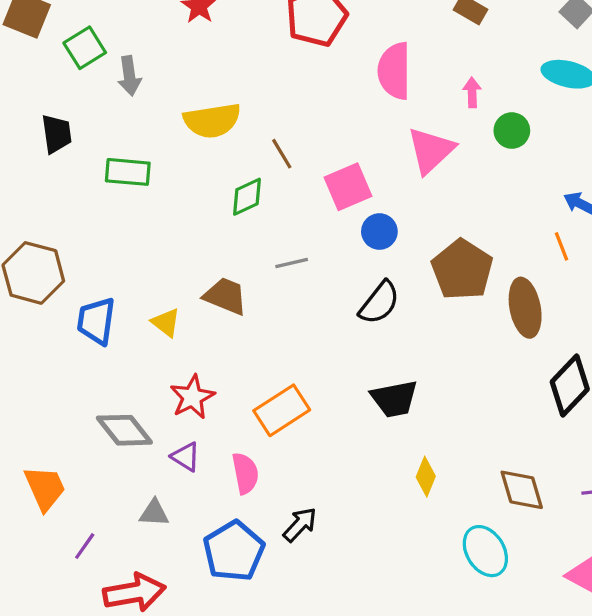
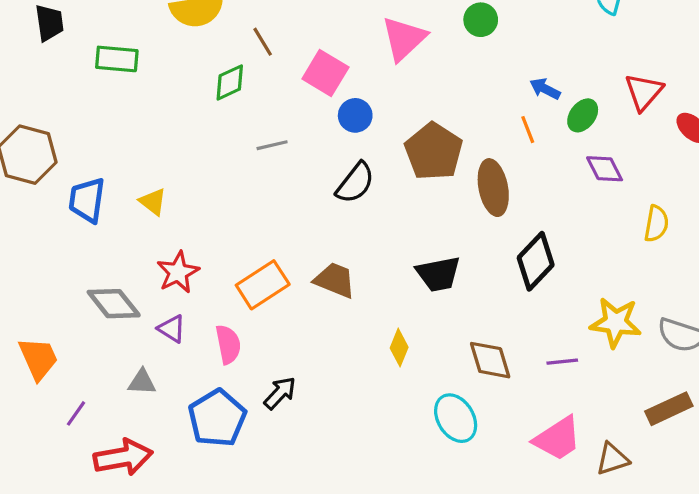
pink square: (348, 187) -> (325, 73), turned -36
brown trapezoid: (225, 296) -> (335, 280), moved
black trapezoid: (394, 399) -> (438, 274), moved

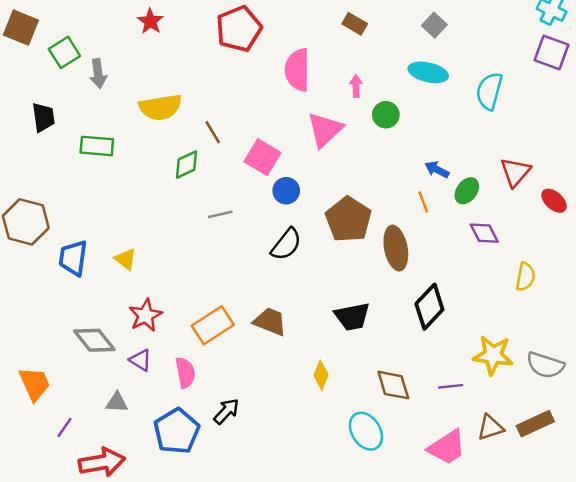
brown triangle: (612, 459) -> (490, 427), moved

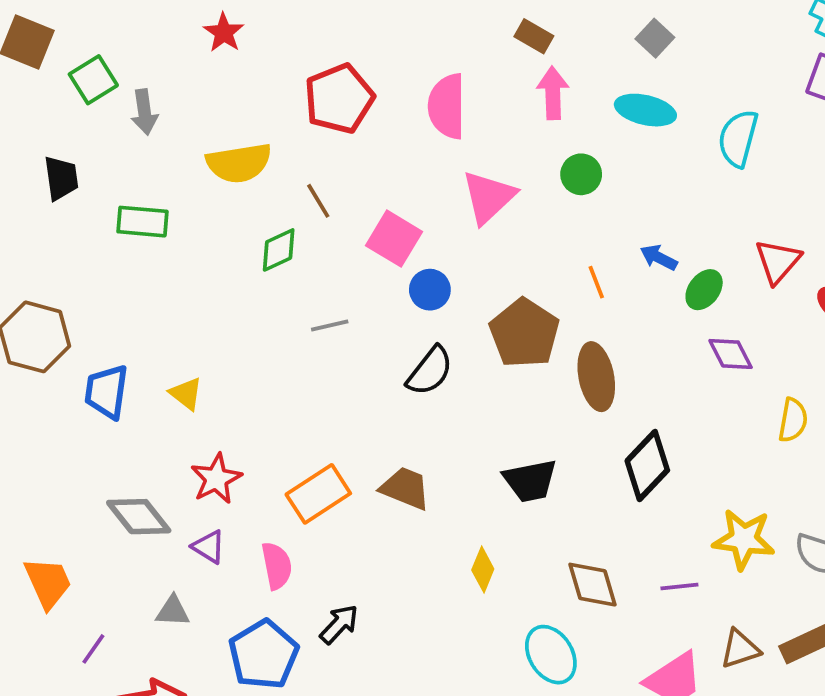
red pentagon: (239, 29) -> (339, 99), moved
pink arrow: (356, 86) -> (553, 93), moved, size x1.5
orange line: (423, 202) -> (596, 282), moved

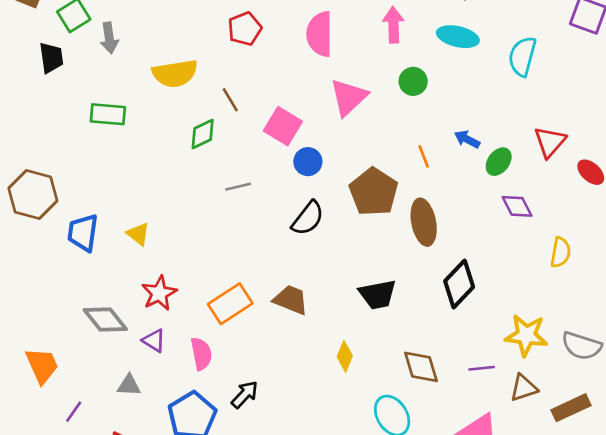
red pentagon: (339, 99) -> (245, 29), size x0.7
black trapezoid: (61, 178) -> (51, 58), moved
brown triangle: (740, 649) -> (524, 388), moved

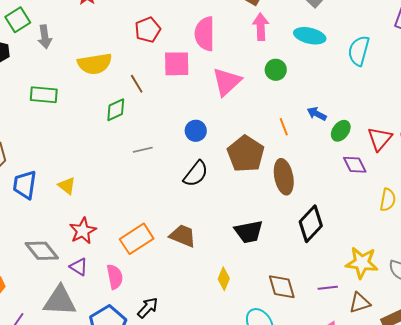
pink square: (283, 126) -> (177, 64), moved, turned -32
red triangle: (550, 142) -> (380, 139), moved
gray triangle: (129, 385) -> (60, 301), size x1.8

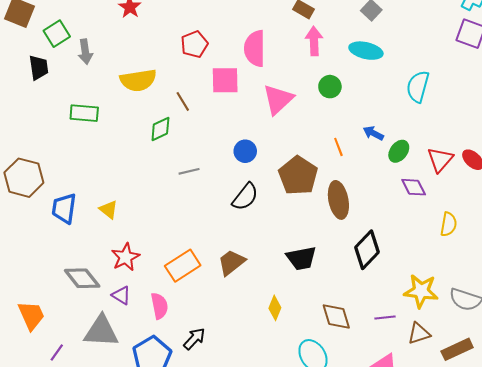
cyan semicircle: (359, 51) -> (418, 87), moved
brown trapezoid: (183, 236) -> (231, 262), turned -60

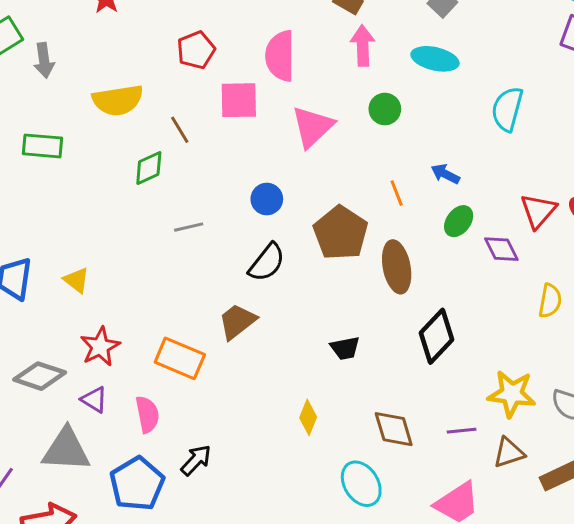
green ellipse: (399, 151) -> (459, 221), moved
black trapezoid: (301, 258) -> (345, 348), size x0.7
brown trapezoid: (231, 262) -> (237, 321), moved
orange rectangle: (183, 266) -> (180, 358), turned 56
gray diamond: (82, 278) -> (40, 376), turned -33

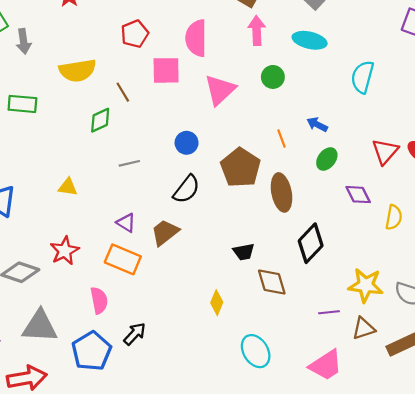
purple diamond: (501, 249) -> (358, 195), moved
yellow triangle: (76, 280) -> (68, 187), moved, turned -30
purple triangle: (94, 400) -> (126, 223), moved
brown diamond: (394, 429) -> (272, 282), moved

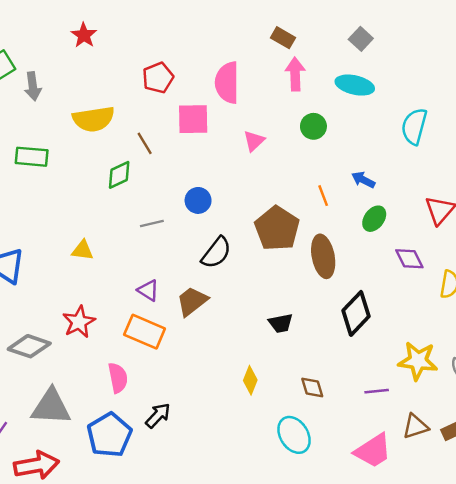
pink triangle: (220, 90) -> (254, 141), size x0.6
blue circle: (187, 143) -> (198, 200), moved
brown diamond: (272, 282) -> (312, 388), moved, size x0.7
brown triangle: (364, 328) -> (415, 426), moved

